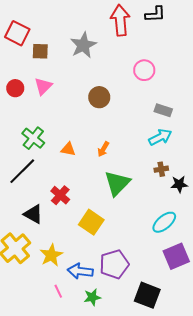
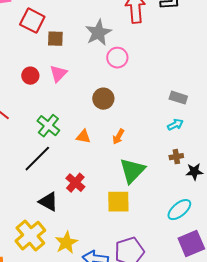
pink circle: (144, 70) -> (117, 58), moved
brown circle: (99, 97) -> (103, 99), moved
cyan arrow: (160, 137) -> (175, 125), size x0.7
yellow square: (91, 222) -> (118, 202), moved, turned -35

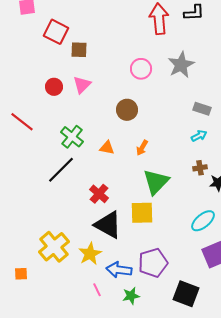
gray star: (98, 33) -> (181, 65), moved
black triangle: (48, 202) -> (108, 225), moved, size x1.4

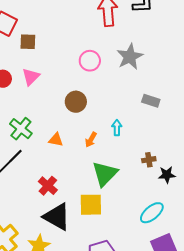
cyan arrow: (199, 136) -> (117, 128), moved, turned -63

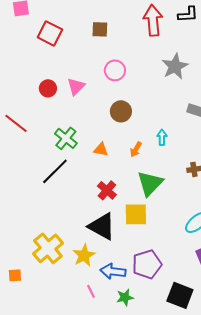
brown square: (28, 42) -> (100, 29), moved
pink circle: (90, 61) -> (115, 70), moved
red cross: (48, 186) -> (107, 190), moved

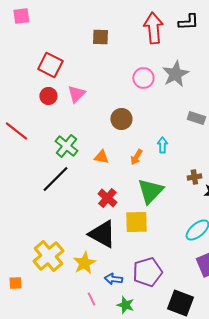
red square: (50, 33) -> (50, 65), moved
pink circle: (115, 70) -> (143, 78), moved
blue arrow: (113, 271) -> (113, 279), size x0.7
green star: (125, 297) -> (125, 305), turned 30

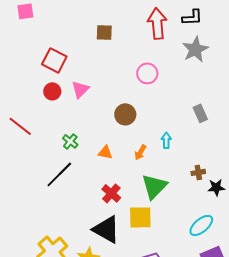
gray star: (175, 74) -> (195, 49), moved
gray rectangle: (196, 118) -> (200, 113), turned 48
green cross: (66, 146) -> (70, 141), size x0.7

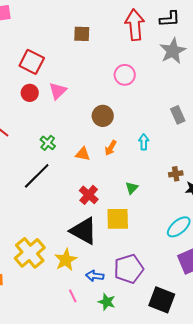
orange arrow: (140, 152) -> (111, 148), moved
green triangle: (154, 186) -> (132, 188), size x0.5

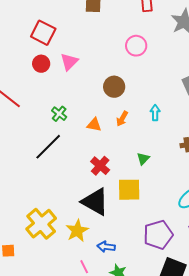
purple pentagon: (129, 269) -> (158, 235), moved

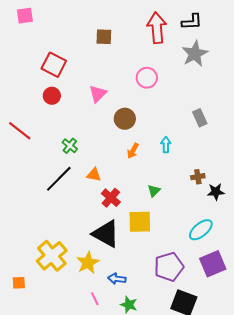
pink triangle: (69, 62) -> (98, 94), moved
orange triangle: (94, 125) -> (94, 175), moved

